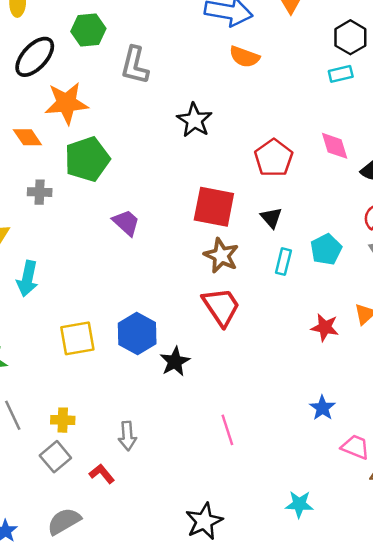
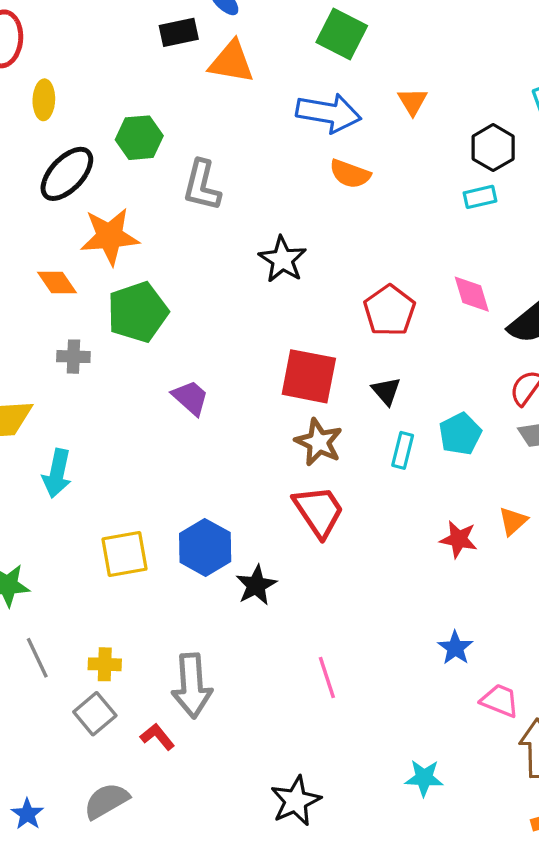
gray arrow: (127, 436) -> (192, 686), size x1.6

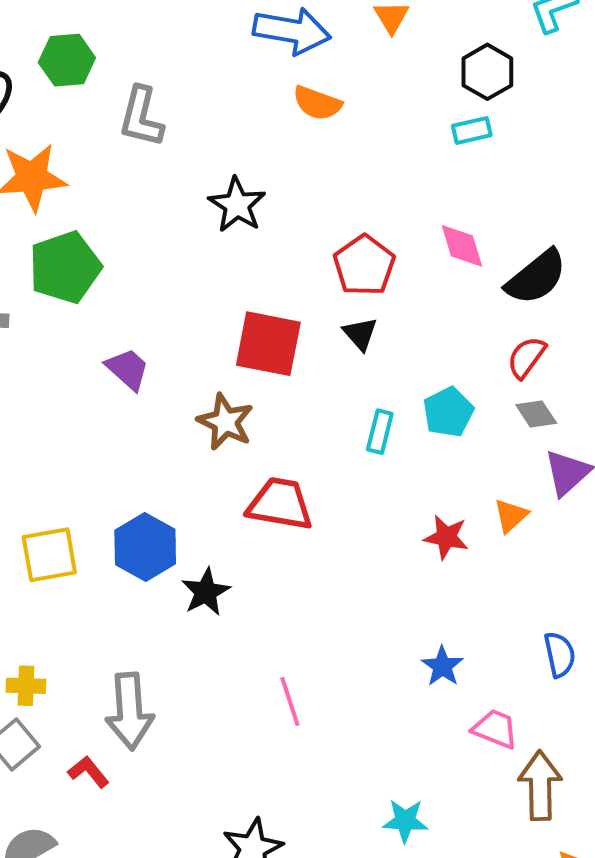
black triangle: (386, 391) -> (360, 334), moved
brown star: (319, 442) -> (225, 422), moved
red trapezoid: (319, 511) -> (280, 504), turned -46

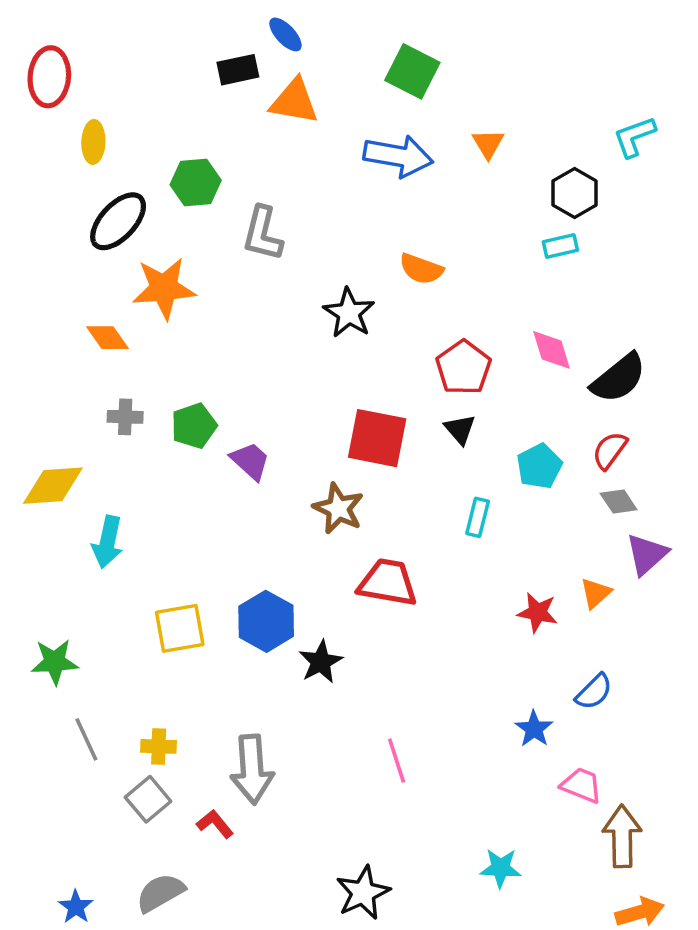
orange semicircle: (317, 103) -> (421, 269), moved
green pentagon: (65, 267) -> (194, 426), moved, size x0.7
cyan pentagon: (448, 412) -> (539, 466), moved
blue semicircle: (560, 655) -> (594, 692), moved, turned 57

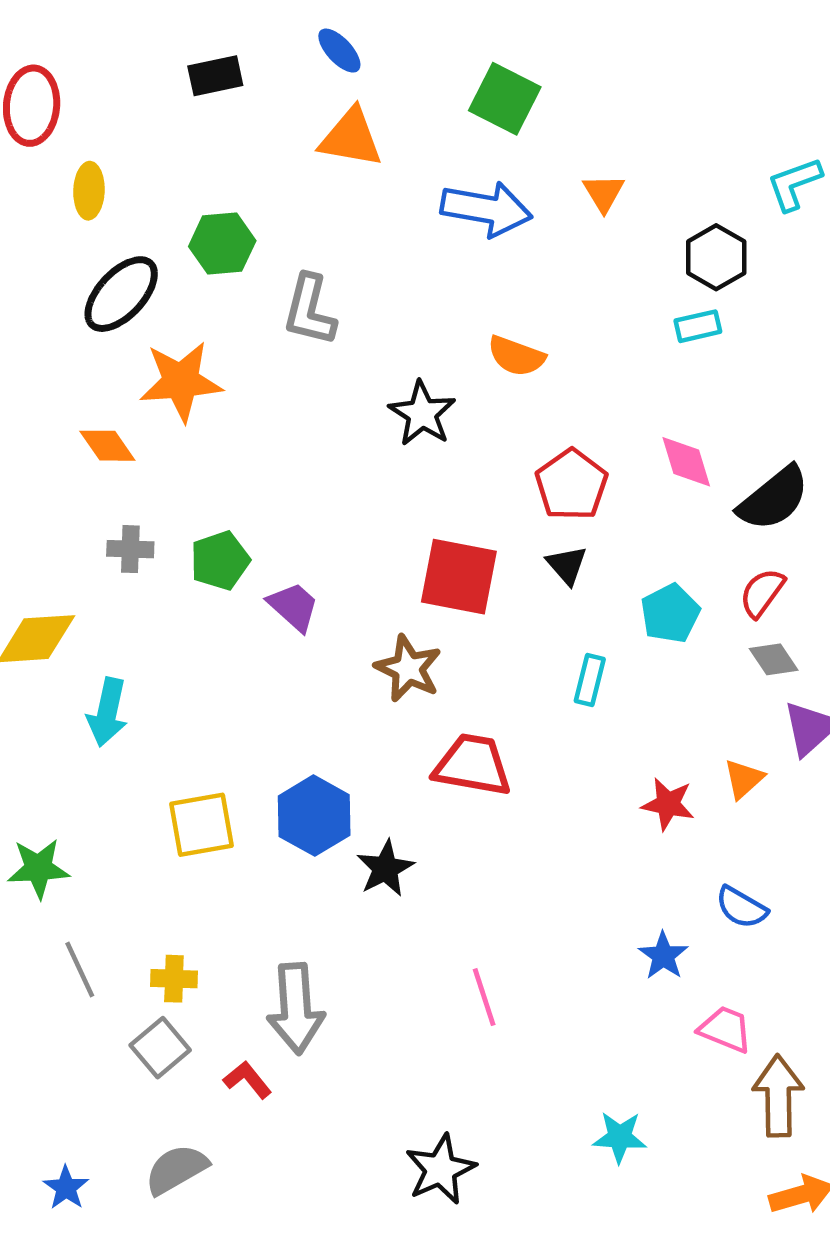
black rectangle: (238, 70) -> (215, 76), moved
blue semicircle: (594, 692) -> (741, 907), turned 75

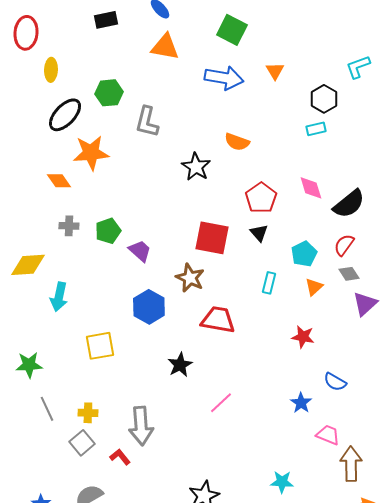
orange triangle: (744, 779) -> (314, 287), moved
blue hexagon: (314, 816) -> (149, 307), moved
pink line: (484, 997) -> (221, 403), moved, turned 65

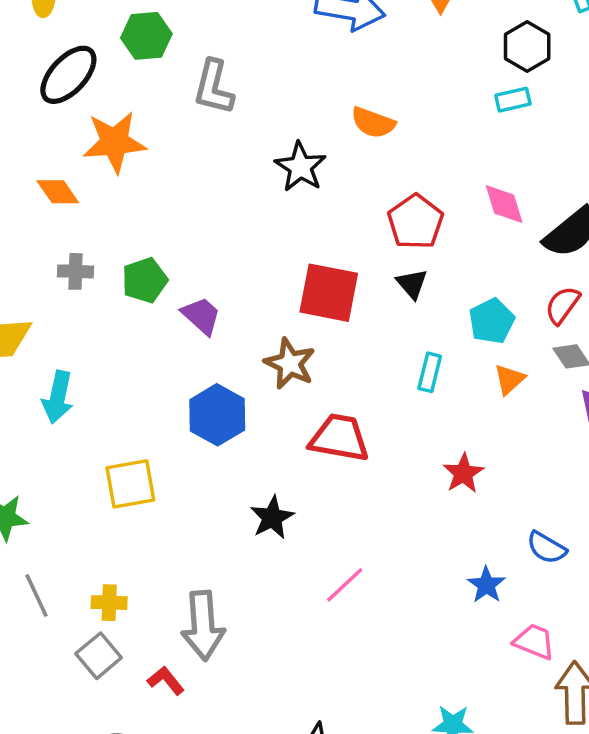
red star: (303, 337) -> (463, 473), moved, turned 30

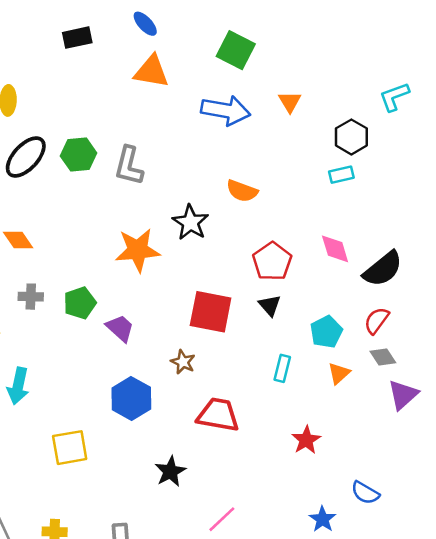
green hexagon: (146, 36) -> (79, 155), moved
orange star: (114, 142) -> (138, 250), moved
brown star: (290, 363) -> (183, 362), size x0.7

